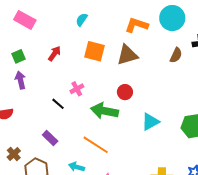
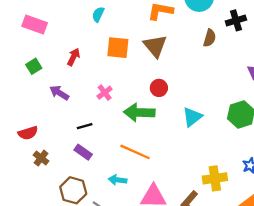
brown triangle: (127, 55) -> (155, 46), turned -45
purple arrow: (20, 80) -> (59, 93), moved, turned -36
black line: (58, 104) -> (85, 126), moved, turned -48
brown cross: (14, 154) -> (41, 158), moved

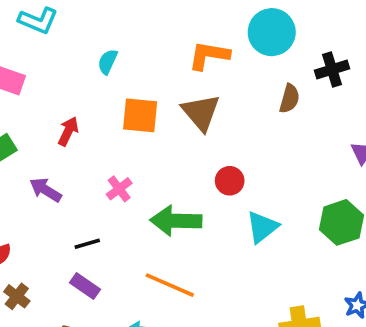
red circle: (159, 88) -> (230, 181), moved

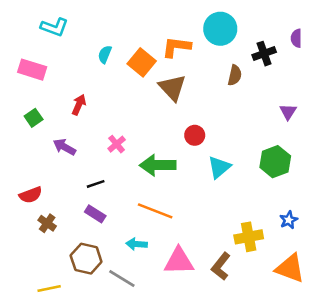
orange square: (140, 115) -> (142, 62), moved, turned 36

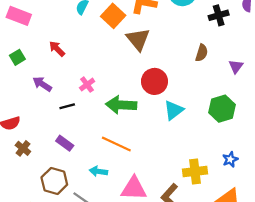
brown semicircle: (235, 75) -> (202, 53), moved
red arrow: (79, 105) -> (57, 49), turned -72
red circle: (195, 135) -> (154, 81), size x1.5
black line: (96, 184) -> (67, 106), moved

